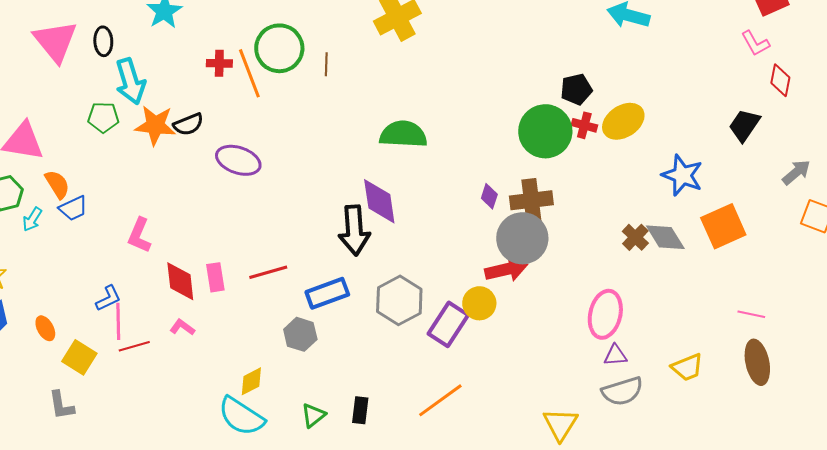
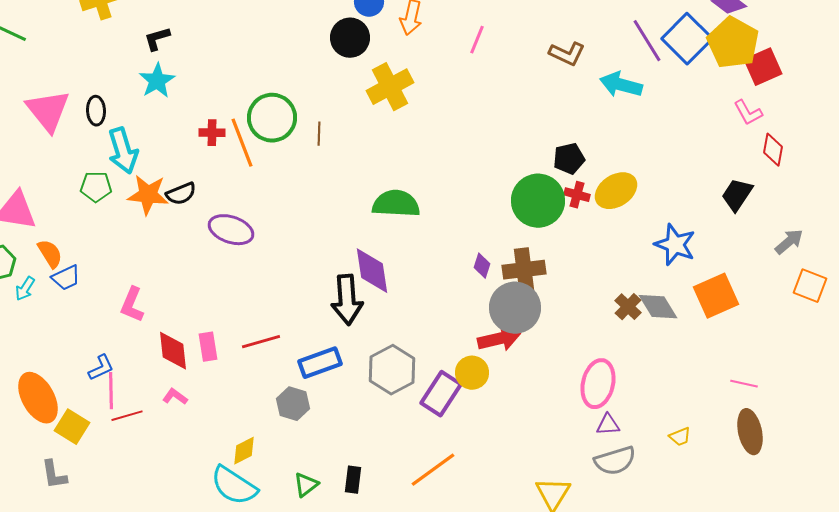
orange ellipse: (45, 328) -> (38, 398), size x2.0
yellow trapezoid: (687, 367) -> (680, 437), size x0.7

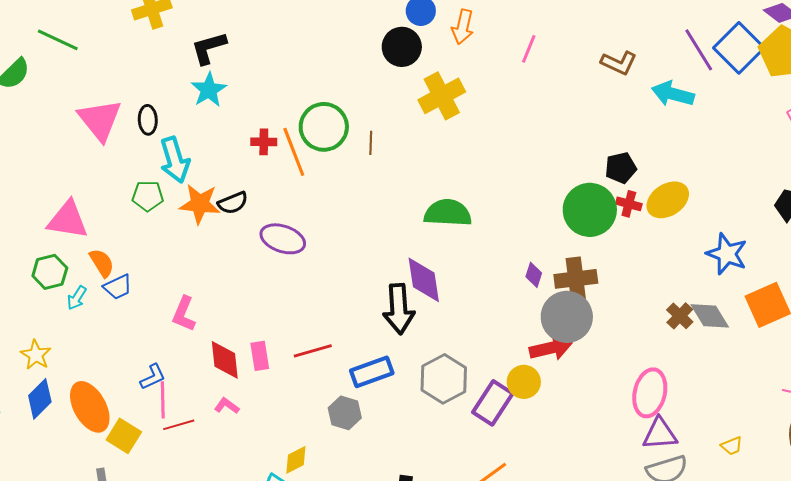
black L-shape: (157, 39) -> (209, 48), size x1.4
purple triangle: (608, 425) -> (660, 434), size x1.5

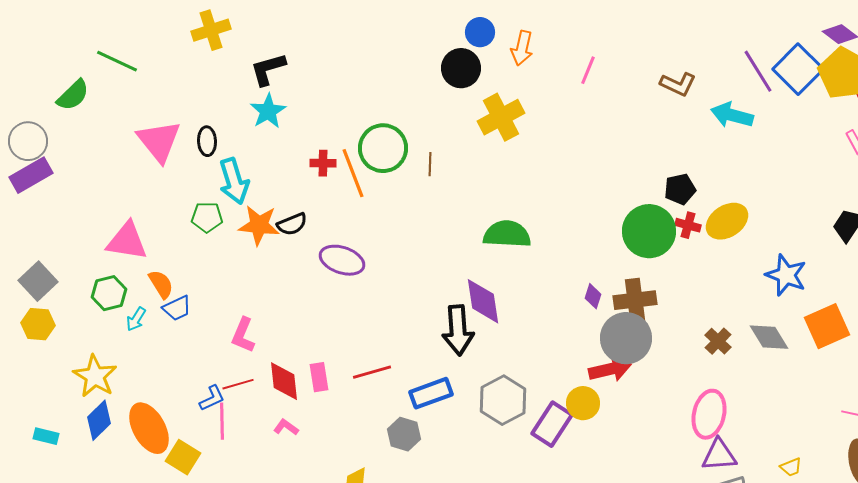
brown cross: (680, 316) -> (718, 341), moved
yellow star: (36, 355) -> (95, 376), size x1.4
red line: (179, 425) -> (238, 384), moved

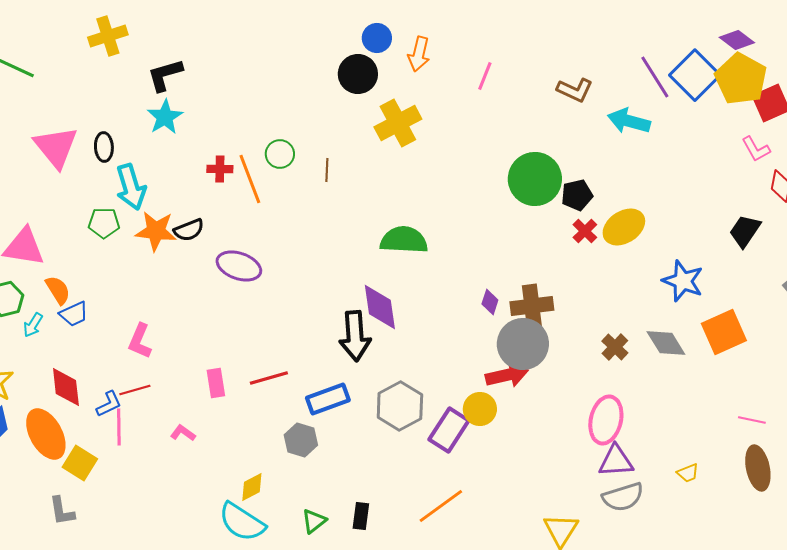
green circle: (383, 148) -> (280, 154), size x0.6
red cross: (688, 225) -> (585, 231), turned 30
green circle: (649, 231) -> (535, 179), moved
red diamond: (284, 381) -> (66, 387), moved

